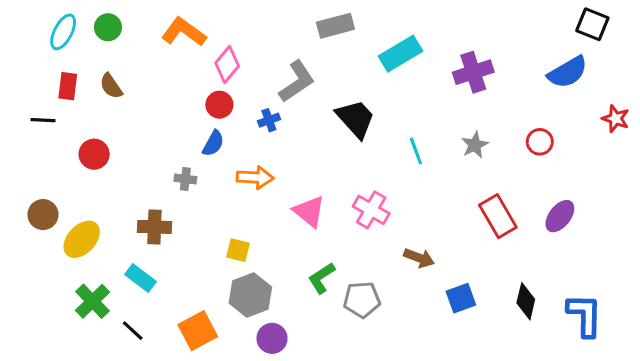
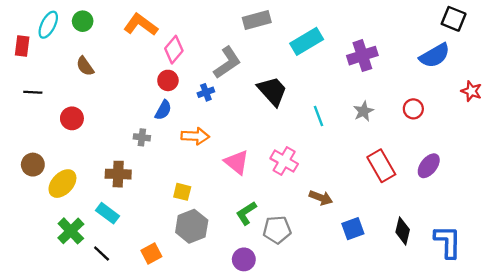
red rectangle: (68, 86) -> (22, 46), moved
orange square: (198, 331) -> (151, 253), size x0.7
purple circle: (272, 338) -> (244, 259), moved

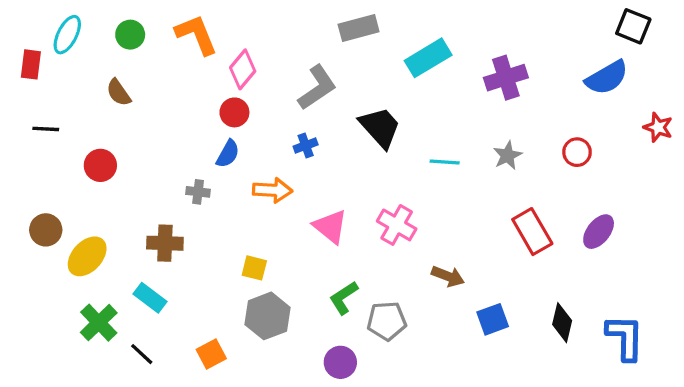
green circle: (83, 21) -> (130, 35), moved
orange L-shape: (141, 25) -> (196, 35), turned 32
blue cross: (206, 92) -> (306, 146), moved
cyan line: (318, 116) -> (445, 162), turned -66

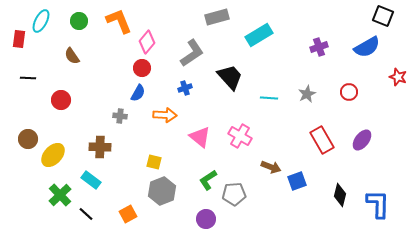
purple cross: (506, 78) -> (319, 47), moved, size x0.7
blue square: (493, 319) -> (297, 181), moved

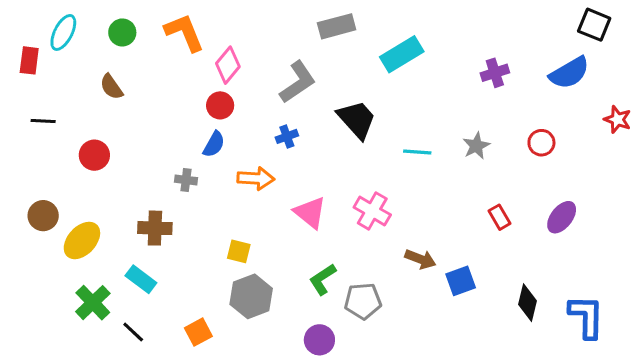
red rectangle: (322, 140) -> (500, 217), size x0.6

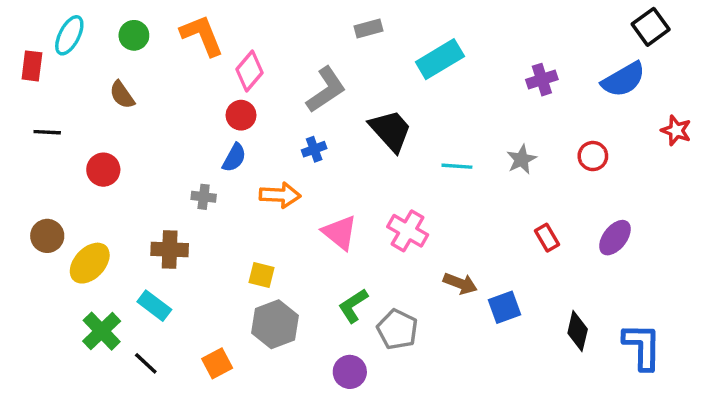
black square: (594, 25) -> (651, 27), turned 32
gray rectangle: (337, 26) -> (368, 29), size x0.7
gray pentagon: (363, 301) -> (397, 329), turned 30

